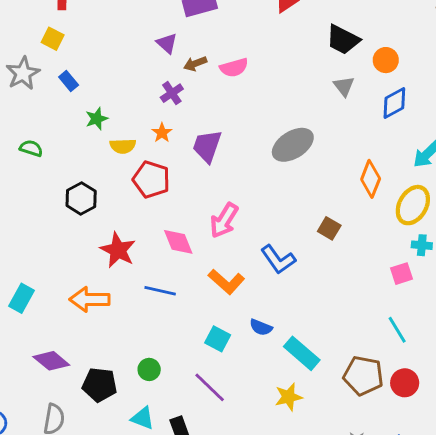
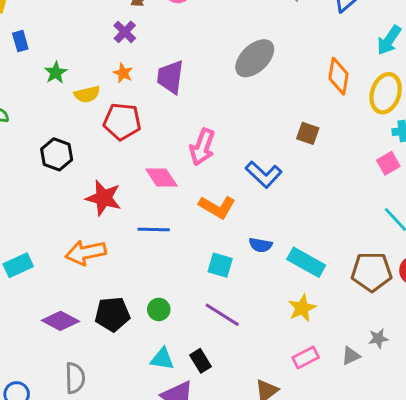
blue rectangle: (69, 81) -> (20, 41), turned 36
cyan rectangle: (21, 298) -> (18, 265), turned 48
black pentagon: (100, 385) -> (112, 314), moved

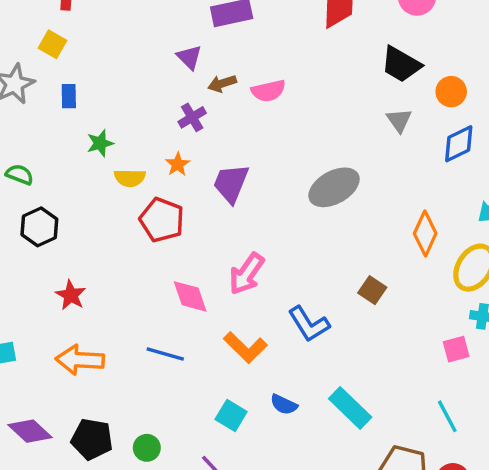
black hexagon: (57, 154) -> (39, 227), moved
red star: (104, 198) -> (71, 295), moved, size x0.7
cyan rectangle: (306, 262) -> (350, 408), moved

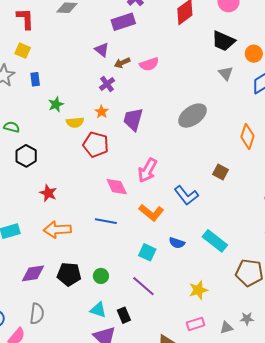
purple diamond: (30, 431) -> (33, 273), turned -45

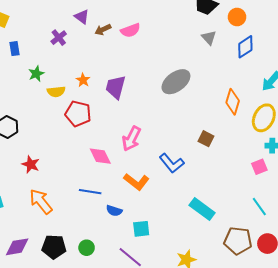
purple cross: (107, 84) -> (59, 38), moved
orange arrow: (57, 230) -> (41, 201), turned 56
blue semicircle: (177, 243) -> (114, 211), moved
cyan square: (147, 252) -> (141, 229), moved, turned -30

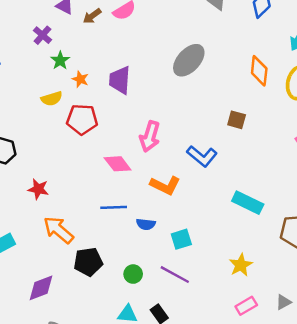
green star: (36, 74) -> (60, 60), moved
black pentagon: (54, 247) -> (88, 262), moved
green circle: (87, 248) -> (133, 274), moved

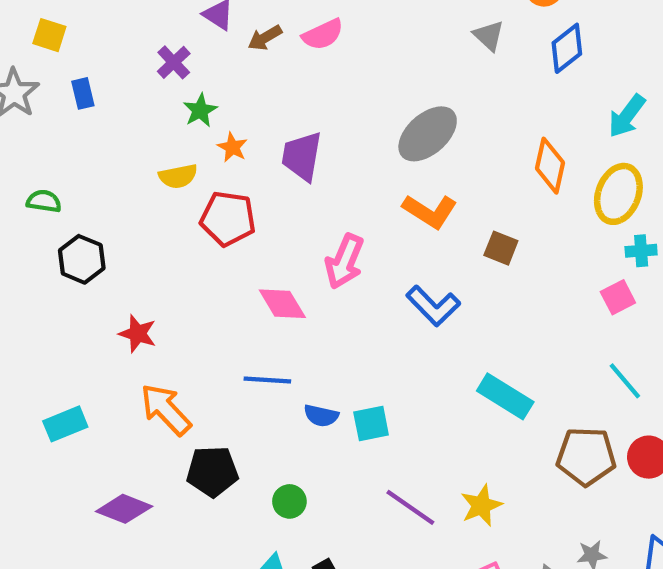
orange L-shape: (165, 185) -> (430, 211), moved
cyan square: (181, 239) -> (371, 424), moved
purple line: (175, 275) -> (410, 507), moved
purple diamond: (41, 288) -> (124, 509), turned 36

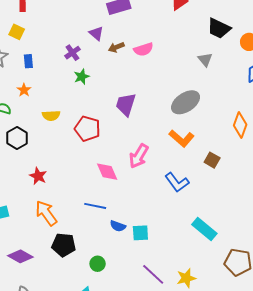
gray triangle: (489, 36) -> (205, 60), moved
orange star: (232, 147) -> (24, 90), moved
yellow semicircle: (178, 176) -> (51, 116), moved

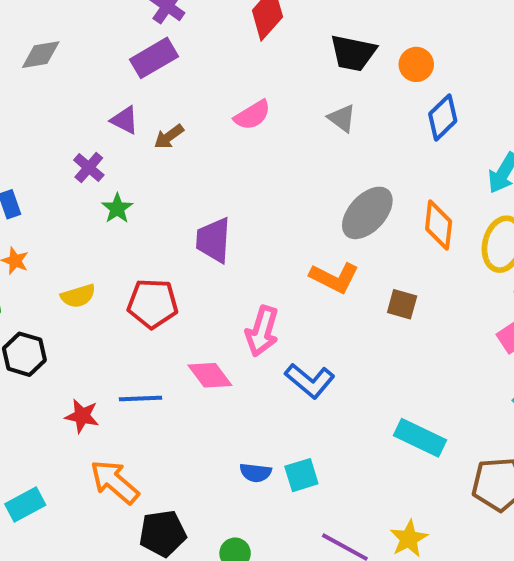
pink semicircle: (143, 49) -> (252, 115), moved
gray ellipse: (186, 102) -> (367, 213), moved
blue L-shape: (177, 182) -> (310, 381), moved
blue line: (95, 206) -> (140, 399), moved

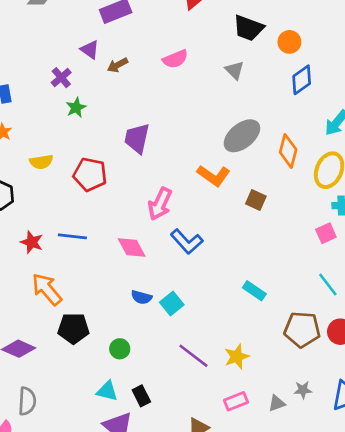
pink diamond: (210, 375) -> (132, 247), moved
cyan rectangle: (420, 438) -> (254, 291), size x0.7
cyan square: (301, 475) -> (172, 303), turned -30

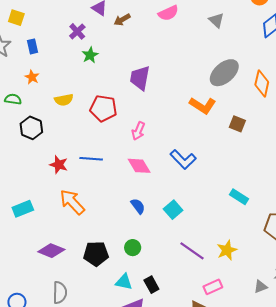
pink arrow: (160, 204) -> (138, 131), moved, size x0.7
blue semicircle: (141, 297) -> (138, 206), moved, turned -140
black pentagon: (73, 328) -> (96, 254), moved
pink rectangle: (236, 401) -> (213, 287), moved

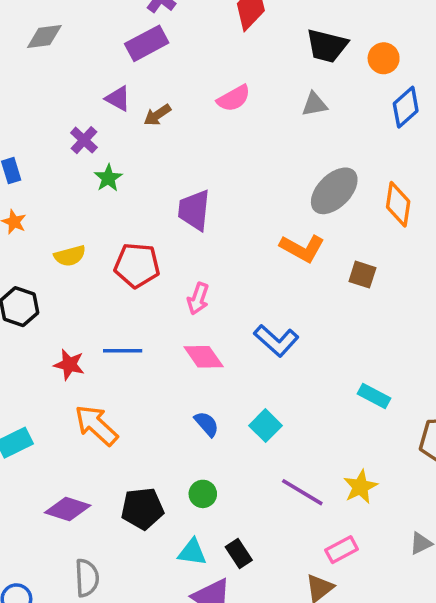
gray triangle: (216, 20) -> (315, 104), turned -49

